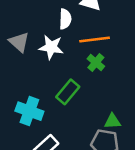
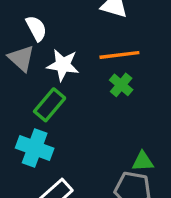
white semicircle: (65, 19) -> (36, 28), moved, turned -30
green rectangle: (68, 92) -> (50, 105), moved

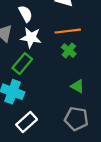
white semicircle: (36, 28) -> (26, 14), moved
green triangle: (143, 161) -> (77, 86), moved, turned 32

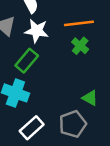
green triangle: (77, 86) -> (90, 98), moved
gray pentagon: (76, 119) -> (73, 124), moved, turned -30

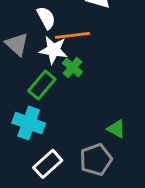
orange line: (79, 23) -> (72, 35), moved
green cross: (80, 46) -> (72, 67), moved

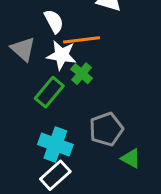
cyan cross: (29, 123) -> (55, 145), moved
green triangle: (116, 129) -> (131, 158), moved
gray pentagon: (96, 160) -> (106, 129), moved

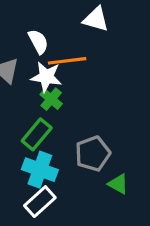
green cross: (82, 74) -> (51, 99), moved
green rectangle: (49, 92) -> (37, 134), moved

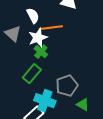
white star: (46, 77) -> (38, 38), turned -30
cyan cross: (40, 170) -> (45, 101), moved

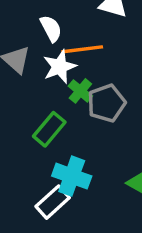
green cross: (41, 52) -> (80, 91), moved
gray pentagon: (67, 86) -> (106, 103), moved

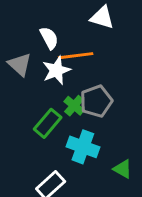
green cross: (80, 91) -> (74, 106), moved
cyan cross: (72, 176) -> (83, 147), moved

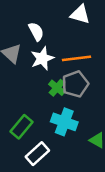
orange line: (76, 56) -> (76, 58), moved
green rectangle: (48, 123) -> (21, 127), moved

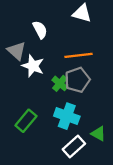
white star: (42, 58) -> (33, 66), moved, turned -30
white rectangle: (37, 154) -> (74, 146), moved

